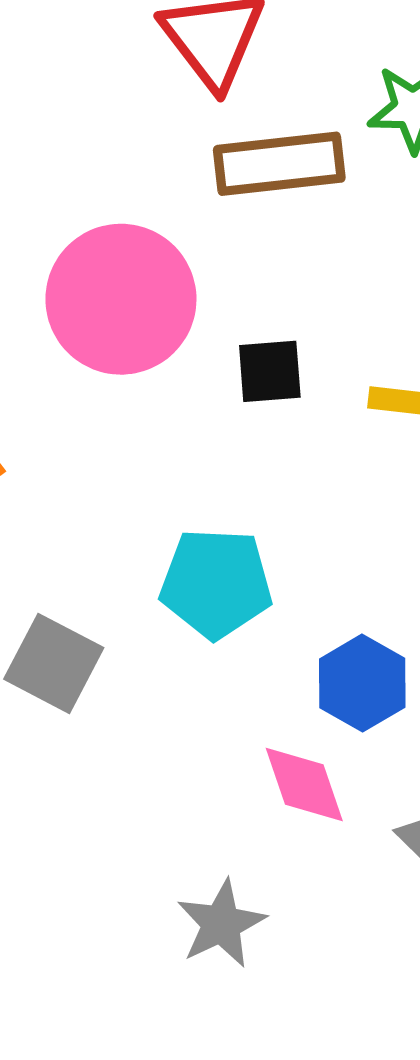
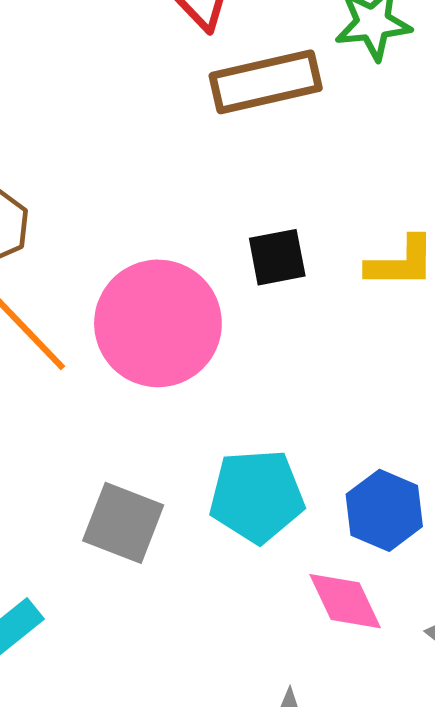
pink circle: (121, 299) -> (158, 323), moved
cyan pentagon: (216, 583) -> (257, 496), moved

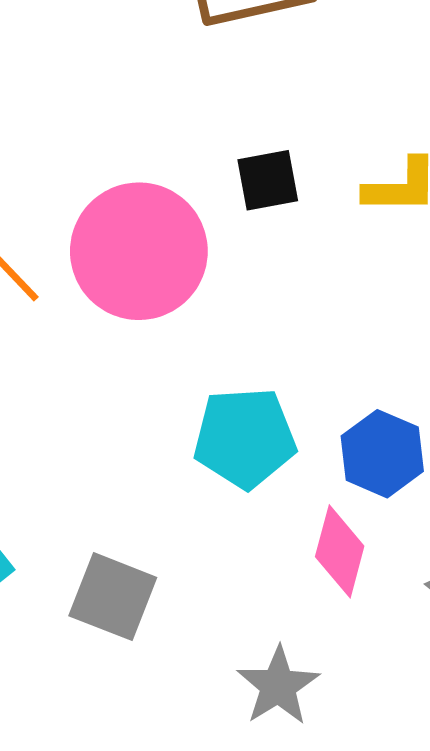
gray square: (123, 523) -> (113, 597), moved
pink diamond: (345, 601) -> (340, 551), turned 40

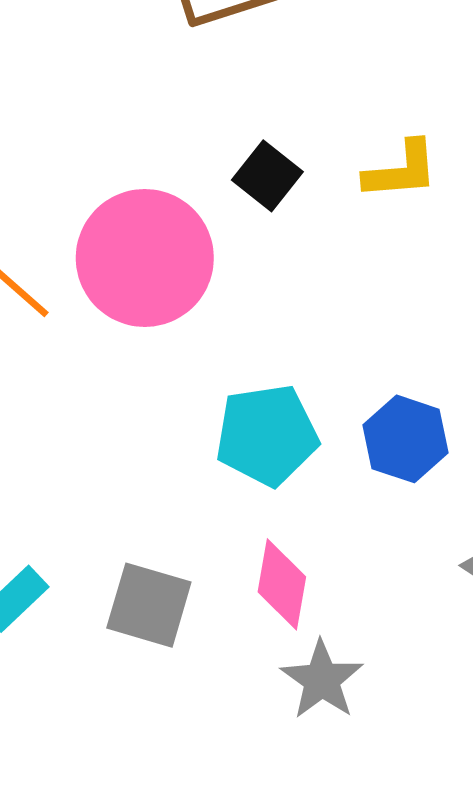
black square: (268, 180) -> (267, 176), turned -36
pink diamond: (340, 551) -> (282, 584), moved

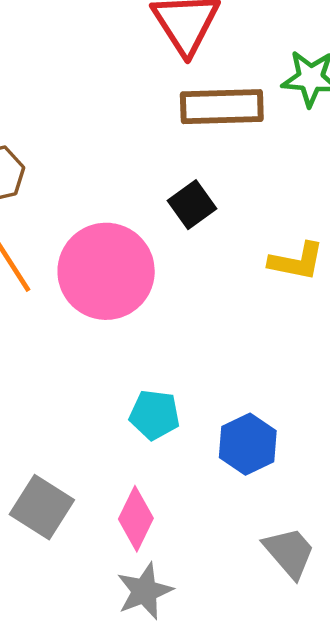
black square: (267, 176) -> (192, 205), moved
cyan pentagon: (267, 435) -> (155, 415), size x0.7

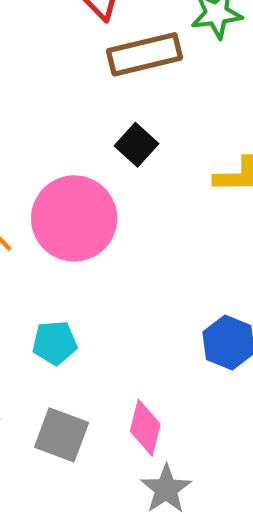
cyan pentagon: (155, 415) -> (55, 343), moved

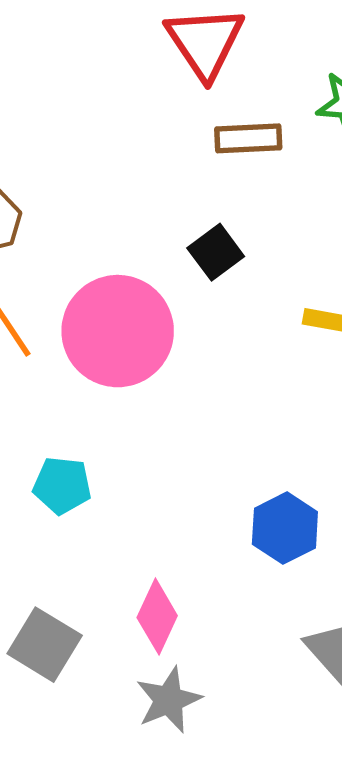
brown rectangle: (145, 54) -> (248, 138), size x0.7
gray square: (62, 435) -> (45, 645), moved

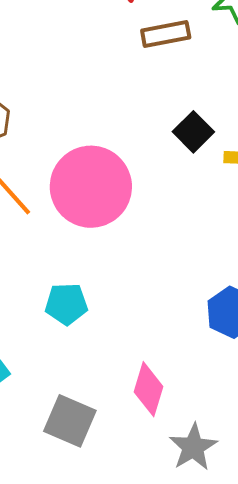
black square: (216, 252) -> (193, 132), moved
gray star: (169, 700) -> (193, 447), moved

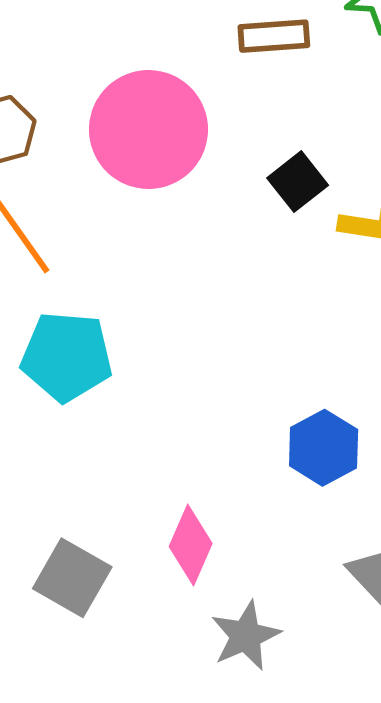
pink circle: (91, 187) -> (148, 129), moved
cyan pentagon: (66, 304) -> (67, 357), moved, size x1.5

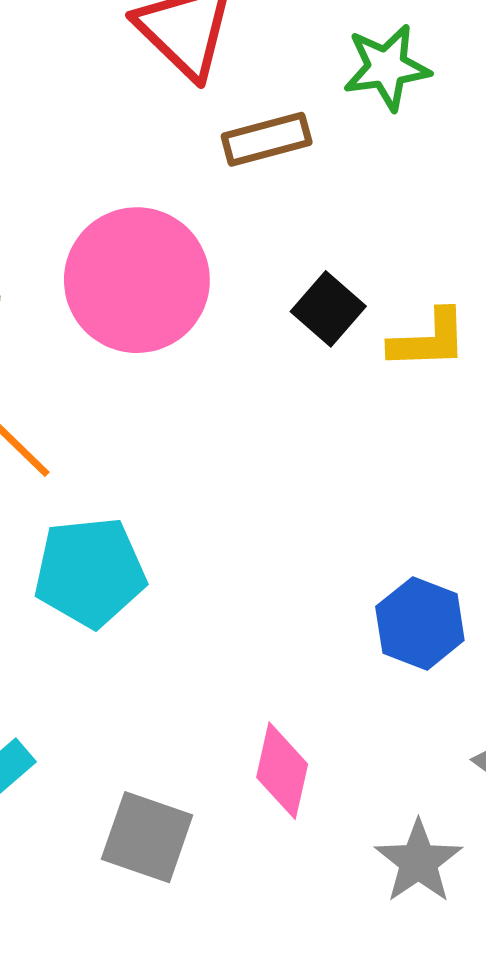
gray star: (246, 636) -> (418, 862), moved

